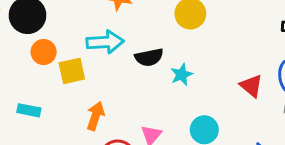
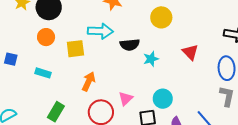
orange circle: (44, 52) -> (46, 37), moved
red triangle: (251, 86) -> (190, 52), moved

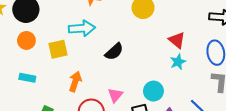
black semicircle: (130, 45) -> (114, 52), moved, turned -30
cyan star: (151, 59) -> (178, 62), moved

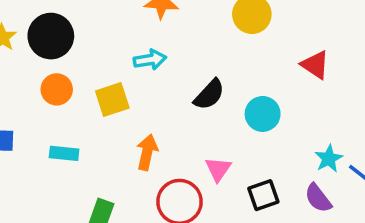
cyan arrow: (82, 28) -> (150, 60), size x0.7
cyan star: (178, 62) -> (329, 159), moved
cyan circle: (153, 91) -> (263, 114), moved

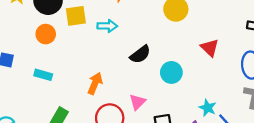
yellow square: (112, 99) -> (76, 16), moved
cyan star: (329, 159) -> (208, 108), turned -30

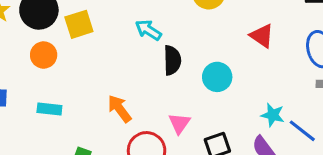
cyan arrow: (107, 26) -> (148, 30), moved, turned -138
black semicircle: (140, 54) -> (172, 60), turned -45
orange arrow: (95, 83) -> (119, 109), turned -50

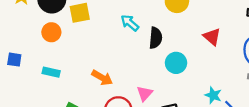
black semicircle: (172, 60) -> (156, 38), moved
orange arrow: (119, 109) -> (102, 78), turned 150

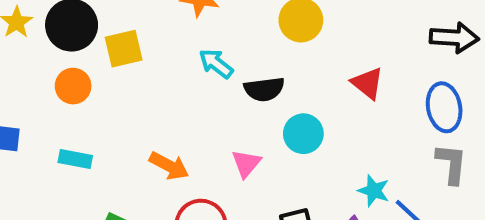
black semicircle: (156, 38) -> (264, 89), turned 80
pink triangle: (145, 93) -> (246, 163), moved

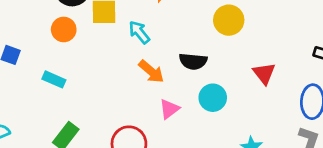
cyan arrow: (216, 64) -> (139, 32), moved
orange arrow: (169, 166) -> (151, 72), moved

